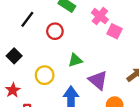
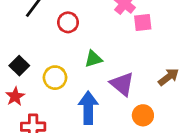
pink square: (114, 31) -> (143, 22), turned -32
black square: (14, 56) -> (19, 66), moved

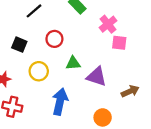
red circle: (68, 22) -> (54, 39), moved
black square: (19, 66) -> (19, 45), moved, turned -35
purple triangle: (122, 84) -> (97, 77), moved, turned -35

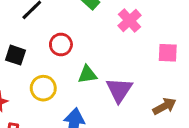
pink square: (119, 43) -> (168, 53), moved
purple triangle: (97, 77) -> (119, 90), turned 50

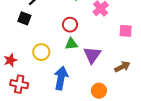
red circle: (61, 45) -> (70, 25), moved
black square: (16, 55) -> (24, 18), moved

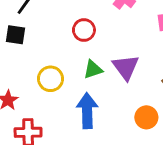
green triangle: (71, 44) -> (93, 69), moved

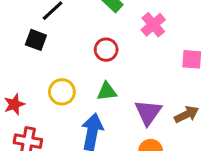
purple triangle: (126, 67) -> (148, 112), moved

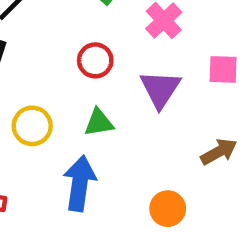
purple triangle: (148, 112) -> (160, 89), moved

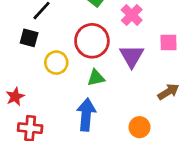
red circle: (95, 60) -> (92, 41), size x1.6
yellow circle: (32, 126) -> (56, 63), moved

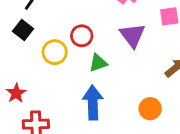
black square: (29, 38) -> (23, 30), turned 30
red circle: (92, 41) -> (82, 36), moved, size x0.6

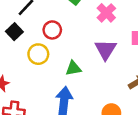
red circle: (82, 36) -> (52, 30), moved

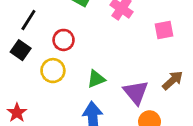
purple triangle: (106, 49) -> (136, 92), moved

